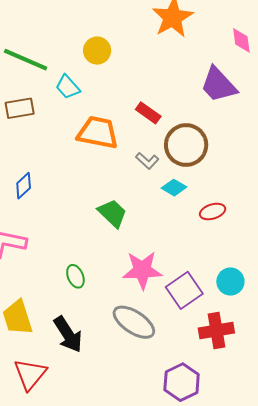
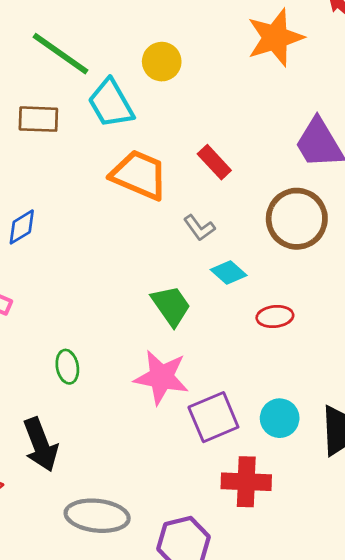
cyan trapezoid: (68, 87) -> (111, 103), size x1.4
brown circle: (186, 145) -> (297, 219), moved
green trapezoid: (112, 213) -> (171, 306), moved
gray ellipse: (134, 322) -> (97, 516), moved, turned -39

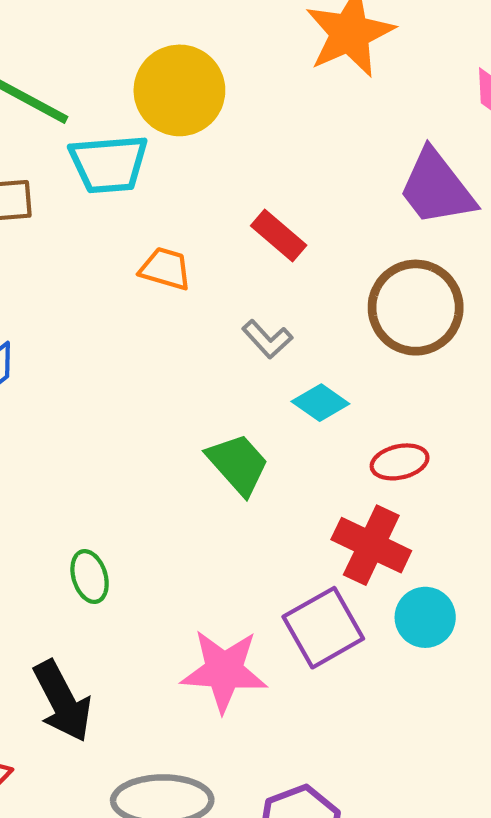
yellow circle: (162, 62) -> (179, 90), size x1.5
cyan trapezoid: (111, 103) -> (109, 164), turned -58
orange trapezoid: (139, 175) -> (165, 269), size x0.6
pink star: (161, 377) -> (224, 671), moved
red cross: (246, 482) -> (371, 545), moved, turned 30

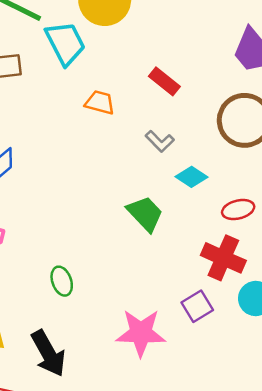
cyan trapezoid: (109, 164) -> (65, 43), turned -111
purple square: (323, 628) -> (197, 306), size x0.7

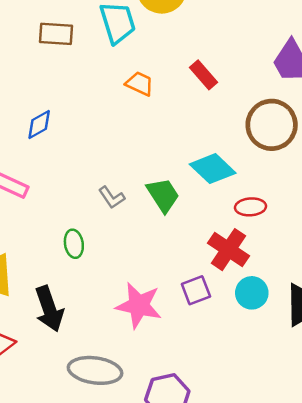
gray L-shape: (160, 141) -> (112, 197), moved
cyan diamond: (192, 177) -> (213, 169), size x1.5

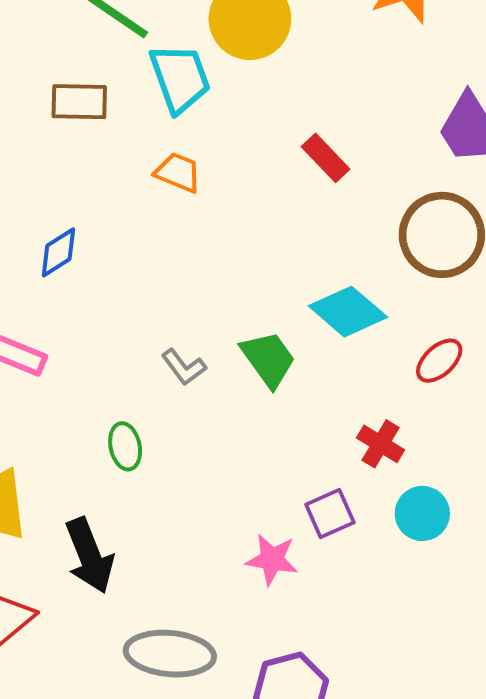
orange trapezoid: (140, 84) -> (178, 172), moved
red ellipse: (250, 207) -> (439, 361), moved, turned -36
red cross: (228, 250) -> (381, 444), size x0.7
pink star: (139, 305) -> (272, 559), moved, size x0.7

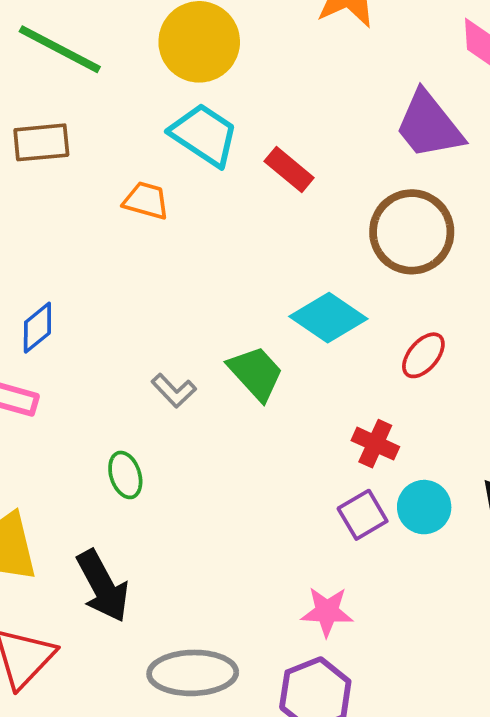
cyan trapezoid: (180, 78) -> (204, 135), moved, turned -30
blue diamond: (58, 252) -> (37, 328), moved
purple square: (330, 514) -> (363, 515), moved
pink star: (272, 559) -> (327, 612), moved

